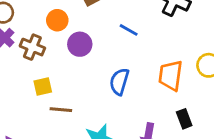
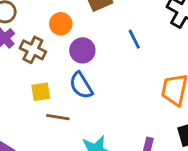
blue line: (129, 30) -> (134, 39), turned 30
blue semicircle: (119, 82) -> (81, 85), moved, turned -52

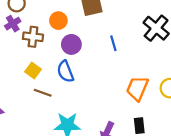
brown cross: (33, 50) -> (33, 37), turned -30
yellow square: (41, 92) -> (33, 71), turned 35

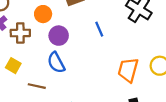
yellow square: (33, 71) -> (13, 66), moved

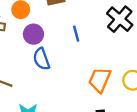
blue semicircle: (56, 63) -> (41, 59), moved

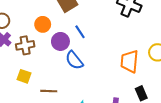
blue line: (76, 34) -> (80, 32), moved

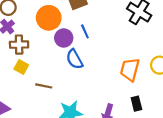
orange circle: (43, 24) -> (49, 18), size x1.5
brown cross: (25, 45) -> (19, 45), moved

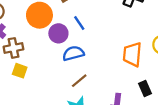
blue semicircle: (74, 59) -> (73, 53), turned 114
brown line: (44, 86) -> (79, 81), moved, turned -42

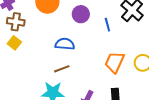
blue line: (79, 23) -> (107, 25), moved
purple circle: (58, 33) -> (81, 14), moved

